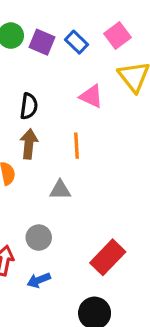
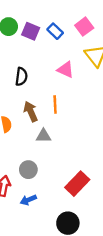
brown arrow: (29, 144) -> (31, 111), moved, turned -30

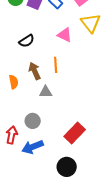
black semicircle: (21, 77) -> (27, 41), turned 49
blue arrow: (28, 200) -> (33, 147), size x1.5

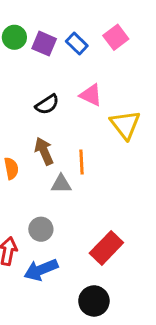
yellow triangle: (91, 23) -> (125, 125), moved
black semicircle: (27, 41) -> (47, 104), moved
orange line: (56, 65) -> (81, 162), moved

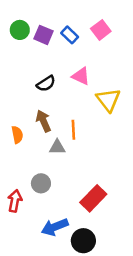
blue arrow: (41, 270) -> (55, 227), moved

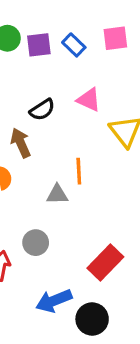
pink square: (101, 30) -> (115, 38), turned 30
purple square: (43, 35) -> (39, 45), turned -30
brown arrow: (43, 121) -> (21, 143), moved

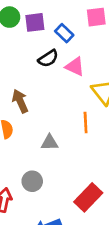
blue rectangle: (74, 45) -> (64, 33), moved
black semicircle: (42, 110) -> (48, 58), moved
orange line: (79, 171) -> (86, 123), moved

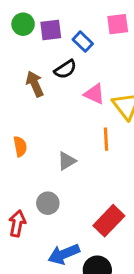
pink triangle: (75, 66) -> (94, 94), moved
brown arrow: (20, 101) -> (35, 84), moved
gray triangle: (50, 143) -> (67, 161), turned -30

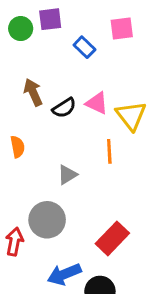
purple square: (51, 30) -> (50, 19), moved
black semicircle: (65, 69) -> (64, 108), moved
orange semicircle: (20, 146) -> (18, 147), moved
gray circle: (48, 203) -> (47, 220), size x1.5

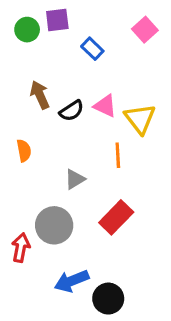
pink square: (122, 29) -> (145, 30), moved, turned -35
red rectangle: (112, 238) -> (116, 217), moved

